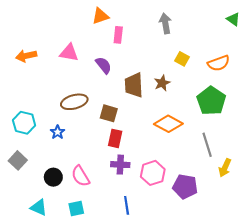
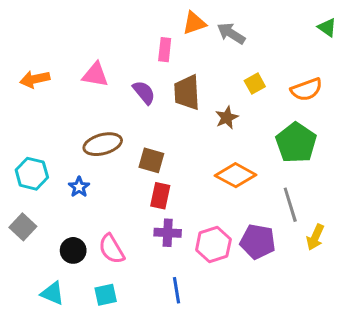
orange triangle: (100, 16) -> (194, 23), moved
gray arrow: (165, 23) -> (231, 33), turned -48
yellow square: (182, 59) -> (255, 84), turned 32
brown trapezoid: (134, 85) -> (187, 92), moved
purple pentagon: (185, 187) -> (258, 242), moved

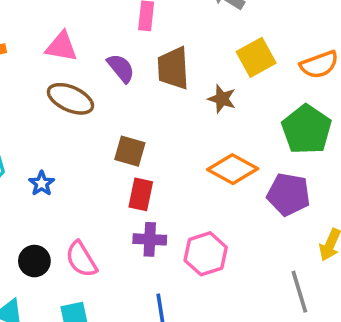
yellow square: (255, 84) -> (256, 57), size x1.5
brown star: (227, 118) -> (222, 99), turned -30
brown ellipse: (103, 144) -> (70, 99), moved, turned 39
gray line: (290, 205) -> (299, 292), moved
purple pentagon: (258, 242) -> (289, 194), moved

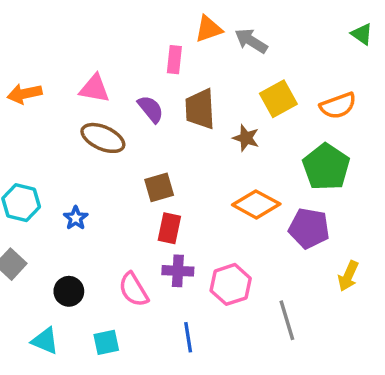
brown square: (130, 151) -> (159, 187), turned -32
pink semicircle: (81, 259) -> (134, 290), moved
gray line: (299, 292) -> (287, 320), moved

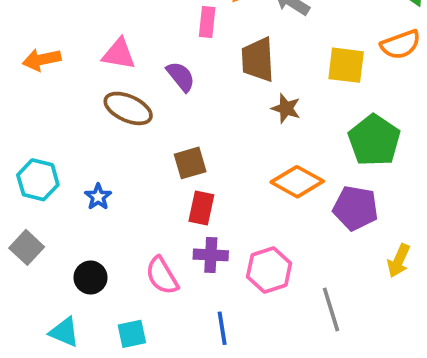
yellow square: (278, 99) -> (346, 65), moved, turned 36
orange semicircle: (338, 106) -> (401, 45), moved
brown trapezoid: (200, 109) -> (258, 60), moved

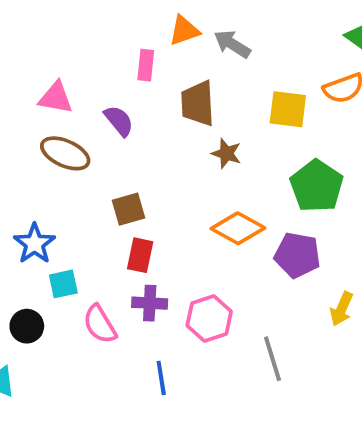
blue star: (98, 197) -> (34, 244), size x1.5
cyan square: (132, 334) -> (63, 284), moved

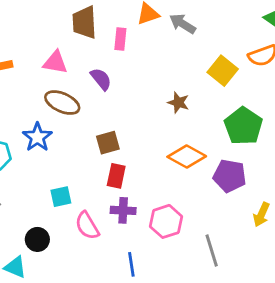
brown trapezoid: (198, 104) -> (84, 22), moved
yellow square: (288, 109) -> (223, 71), turned 32
blue star: (34, 244) -> (37, 137), moved
black circle: (27, 326) -> (37, 239), moved

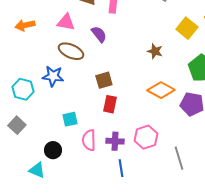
blue star: (37, 137) -> (53, 76), turned -30
purple cross: (123, 210) -> (115, 141), moved
pink semicircle: (87, 226) -> (89, 140), turned 30

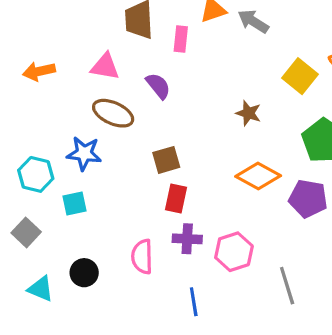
cyan square: (70, 119) -> (74, 203), moved
purple cross: (115, 141) -> (187, 239), moved
cyan triangle: (37, 170) -> (41, 289), moved

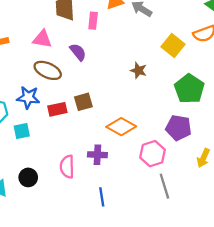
orange diamond: (258, 176) -> (121, 127), moved
red rectangle: (176, 199) -> (57, 109), moved, turned 66
pink hexagon: (234, 252) -> (153, 154), moved

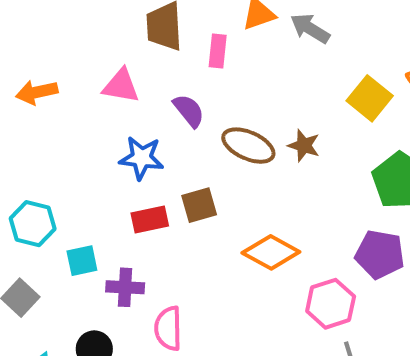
brown ellipse: (48, 70) -> (248, 146), moved
blue star: (28, 97) -> (142, 158), moved
purple cross: (97, 155) -> (125, 287), moved

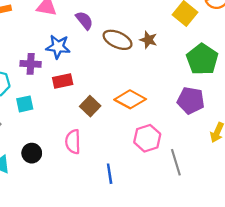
brown square: (199, 205) -> (90, 106), moved, turned -30
purple cross: (125, 287) -> (31, 64), moved
pink hexagon: (331, 304) -> (147, 138), moved

